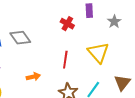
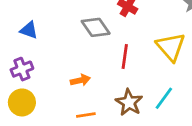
gray diamond: (20, 38) -> (96, 27), moved

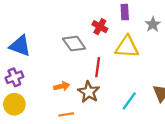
blue triangle: (29, 30) -> (20, 46), size x1.5
yellow triangle: (171, 47) -> (127, 47), moved, turned -45
brown star: (129, 102) -> (89, 92), moved

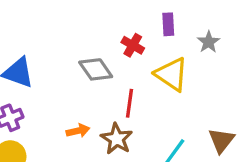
yellow triangle: (127, 47) -> (171, 74), turned 30

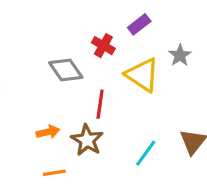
purple rectangle: (168, 24) -> (139, 24), turned 55
gray star: (209, 42) -> (180, 55), moved

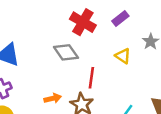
red cross: (103, 46) -> (83, 22), moved, size x1.5
yellow triangle: (142, 75) -> (123, 56), size x0.6

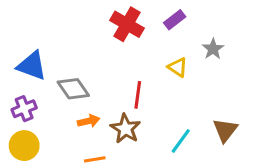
gray diamond: (66, 52) -> (73, 89), moved

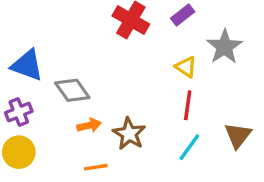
gray star: (213, 49) -> (224, 47), size x1.5
red line: (138, 95) -> (188, 105), moved

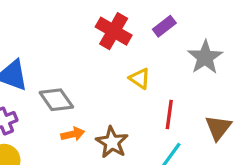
yellow triangle: (186, 67) -> (140, 79), moved
brown triangle: (238, 135) -> (218, 128), moved

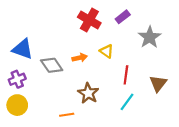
orange arrow: (73, 134) -> (80, 58), moved

